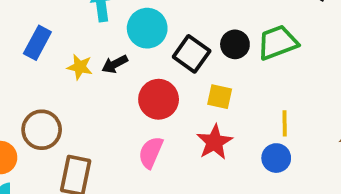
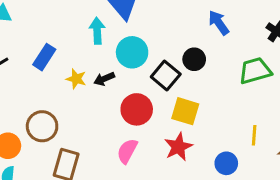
green trapezoid: (278, 42) -> (255, 71), moved
black circle: (235, 44) -> (194, 59), moved
yellow square: (220, 97) -> (185, 111), size x1.4
yellow line: (285, 123) -> (254, 135), moved

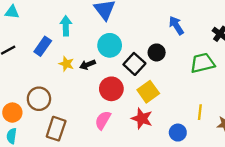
cyan arrow: (97, 31) -> (66, 26), moved
yellow square: (185, 111) -> (148, 92), turned 35
red star: (178, 147) -> (142, 119), turned -30

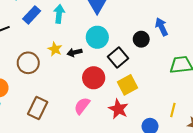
blue rectangle: (43, 46) -> (32, 15), moved
black circle: (157, 52) -> (141, 39), moved
brown circle: (39, 99) -> (28, 63), moved

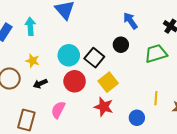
cyan circle: (97, 37) -> (69, 55), moved
black circle: (141, 39) -> (121, 45), moved
black arrow: (75, 52) -> (40, 84), moved
pink semicircle: (82, 106) -> (58, 110), moved

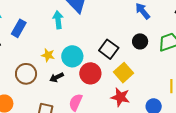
cyan arrow: (30, 26) -> (58, 20), moved
black circle: (121, 45) -> (140, 41), moved
cyan circle: (69, 55) -> (72, 56), moved

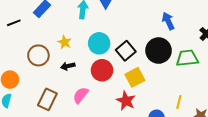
black circle: (140, 41) -> (159, 51), size x1.6
cyan circle: (72, 56) -> (99, 43), moved

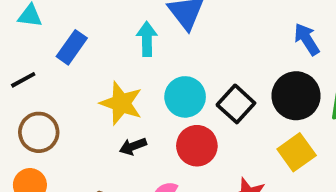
yellow star: (65, 42) -> (121, 103), size x1.6
brown circle: (38, 55) -> (39, 132), moved
yellow square: (135, 77) -> (297, 152), moved

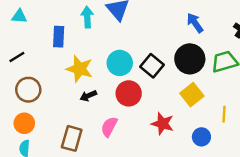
cyan arrow: (147, 39) -> (87, 17), moved
blue rectangle: (72, 47) -> (59, 37), moved, turned -30

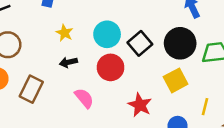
yellow star: (80, 69) -> (64, 33), size x0.6
pink semicircle: (109, 127) -> (84, 98), turned 102
brown rectangle: (72, 138) -> (31, 89), moved

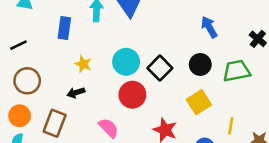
black circle: (180, 43) -> (200, 64), size x0.7
black arrow: (68, 62) -> (76, 93), moved

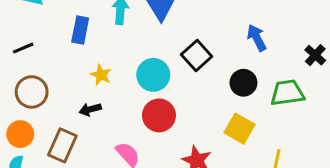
black square: (160, 68) -> (197, 56), moved
yellow square: (199, 102) -> (239, 129), turned -30

